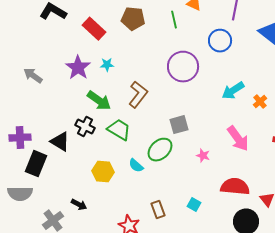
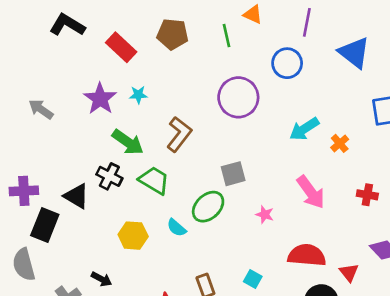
gray semicircle: (20, 194) -> (24, 265), turned 75

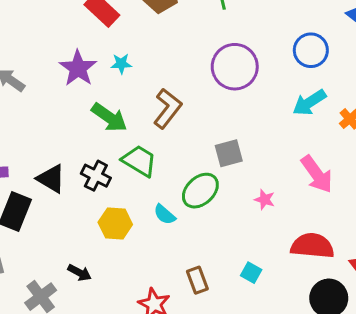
blue circle: (287, 63) -> (311, 50), moved
black cross: (109, 176) -> (96, 176), moved

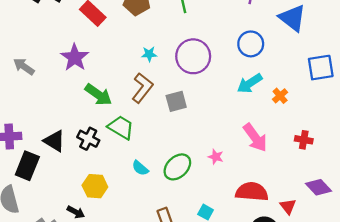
cyan star: (121, 64) -> (149, 54), moved
gray square: (229, 153) -> (176, 101), moved
green ellipse: (200, 191) -> (177, 167), moved
yellow hexagon: (115, 223) -> (95, 186), moved

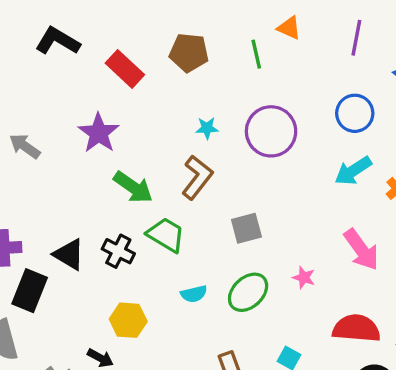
gray square: (176, 101) -> (246, 228), moved
cyan semicircle: (140, 168) -> (194, 294), turned -54

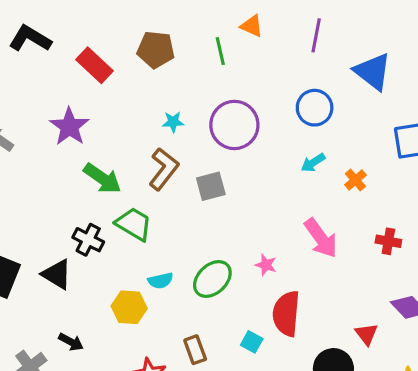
cyan arrow: (353, 171) -> (313, 163), size x0.7
gray square: (246, 228) -> (211, 186), moved
black triangle: (69, 255) -> (57, 274), moved
yellow hexagon: (128, 320) -> (129, 307), moved
red semicircle: (356, 328) -> (286, 314), moved, turned -90

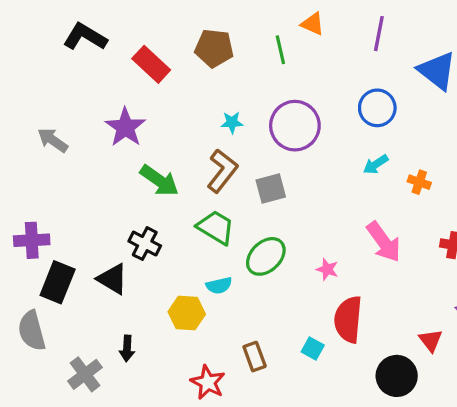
orange cross: (355, 180) -> (419, 182), turned -30
green trapezoid: (134, 224) -> (216, 227), moved
green ellipse: (212, 279) -> (266, 256), moved
black arrow: (71, 342) -> (127, 348), turned 65

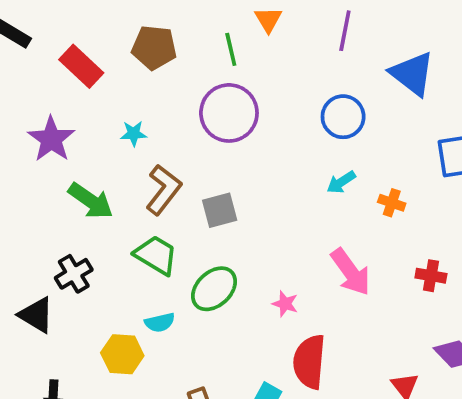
orange triangle: (313, 24) -> (268, 19), turned 35
cyan star: (232, 122) -> (134, 134), moved
purple circle: (295, 126) -> (229, 113), moved
black cross: (145, 244) -> (74, 274), turned 32

